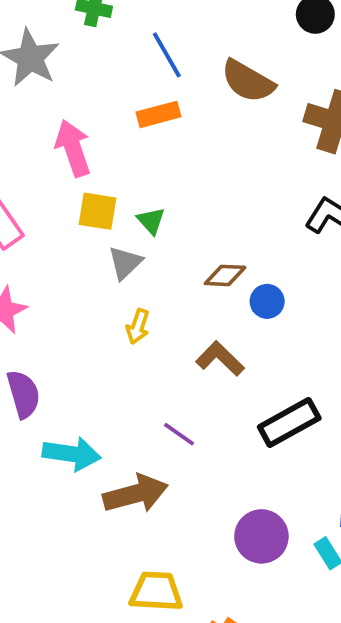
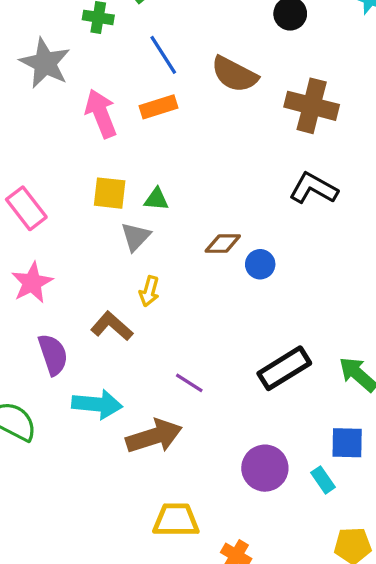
pink arrow: (73, 148) -> (101, 113), moved
green triangle: (151, 221) -> (156, 199), turned -40
brown L-shape: (220, 359) -> (112, 326), moved

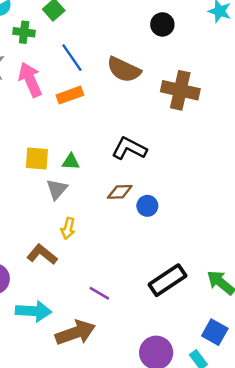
pink arrow: (101, 113) -> (30, 80), moved
black L-shape: (313, 188) -> (129, 148), moved
blue square: (347, 443) -> (215, 332), turned 30

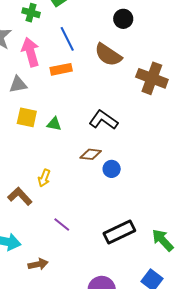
black circle: (162, 24) -> (123, 19), moved
gray triangle: (57, 189) -> (18, 85), moved, turned 30
purple line: (99, 293) -> (62, 225), moved
brown arrow: (75, 333) -> (38, 264), size x0.6

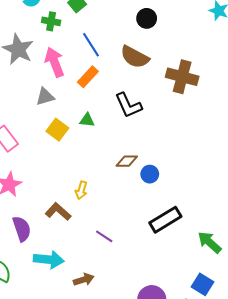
orange rectangle: (61, 69) -> (88, 77), turned -30
yellow square: (27, 117) -> (57, 130), turned 30
black L-shape: (103, 120) -> (128, 105), moved, turned -144
green triangle: (54, 124) -> (87, 120), moved
black rectangle: (119, 232) -> (165, 220), moved

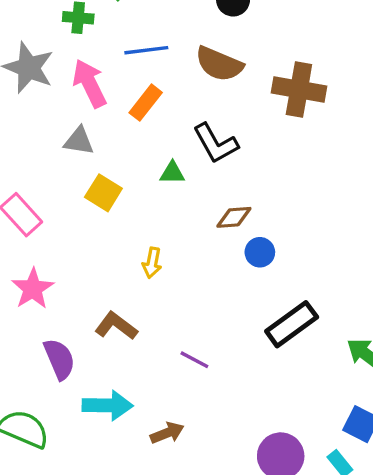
blue line: (91, 45) -> (146, 50), turned -60
gray triangle: (45, 97) -> (79, 141), turned 30
green triangle: (87, 120) -> (172, 173), moved
brown diamond: (127, 161) -> (234, 217), moved
yellow arrow: (81, 190) -> (152, 263), moved

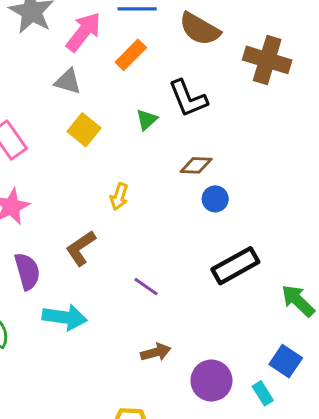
pink arrow: (90, 83) -> (84, 32), turned 57
green triangle: (172, 173) -> (147, 120), turned -50
brown L-shape: (116, 326) -> (81, 248), turned -78
brown arrow: (167, 433) -> (156, 352), moved

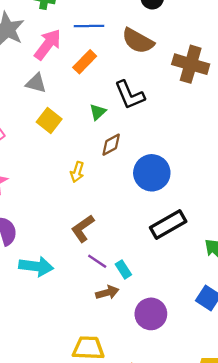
brown diamond: (196, 165) -> (111, 145), moved, turned -30
blue circle: (215, 199) -> (152, 173), size x1.8
brown L-shape: (81, 248) -> (83, 228), moved
purple line: (146, 287) -> (97, 261), moved
cyan rectangle: (263, 393) -> (123, 269), moved

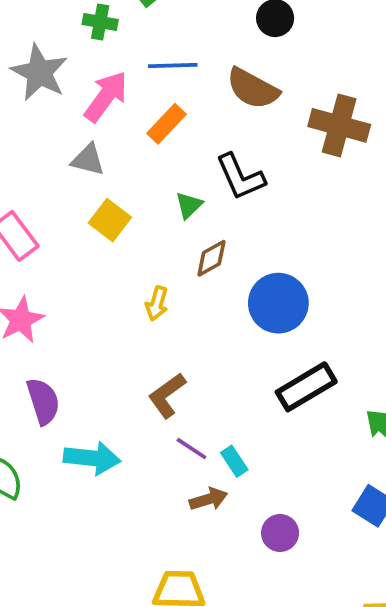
purple circle: (151, 314) -> (280, 533), size x0.7

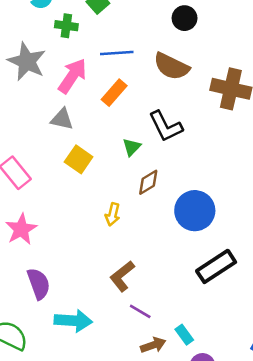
cyan rectangle: (234, 461) -> (184, 335), moved

